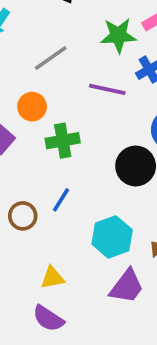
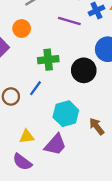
green cross: (63, 141) -> (48, 60), moved
purple trapezoid: (127, 286) -> (55, 145), moved

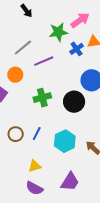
purple line: (69, 21) -> (44, 61), moved, turned -30
blue line: (36, 88) -> (37, 133), moved
purple trapezoid: (55, 145) -> (70, 182), moved

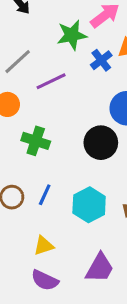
green cross: (42, 98) -> (36, 141), moved, turned 36

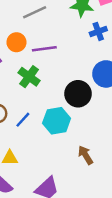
purple line: (51, 81) -> (44, 49), moved
cyan hexagon: (89, 205) -> (57, 121), moved

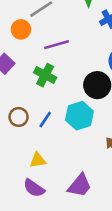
orange circle: (16, 42) -> (21, 29), moved

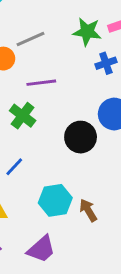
cyan hexagon: (79, 116) -> (55, 200), moved

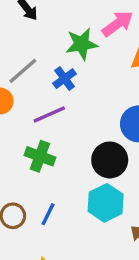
blue cross: (106, 63) -> (65, 79), moved
cyan hexagon: (55, 200) -> (106, 203), moved

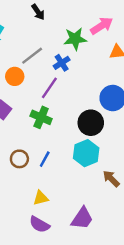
purple line: (49, 114) -> (49, 88), turned -35

